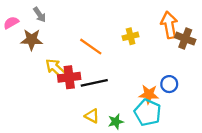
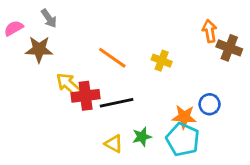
orange arrow: (169, 25) -> (210, 31), size x0.7
yellow cross: (131, 36) -> (162, 61), moved, turned 35
green star: (116, 122) -> (142, 137), moved

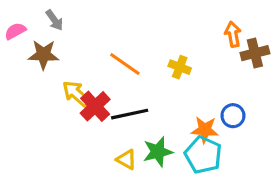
brown cross: (229, 48) -> (255, 53), turned -35
red cross: (86, 96) -> (95, 106), turned -36
green star: (142, 137) -> (158, 152), size x1.4

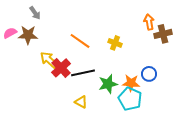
pink semicircle: (15, 31) -> (10, 33), moved
green star: (158, 152) -> (108, 84), moved

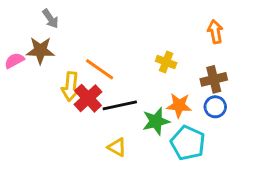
pink semicircle: (10, 33) -> (14, 61), moved
brown cross: (163, 34) -> (214, 79), moved
orange line: (80, 41) -> (100, 69), moved
yellow arrow: (49, 60) -> (71, 87), turned -126
orange star: (131, 83) -> (179, 105), moved

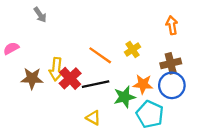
brown star: (40, 50) -> (32, 78), moved
yellow cross: (166, 62) -> (133, 50), turned 35
orange line: (100, 69) -> (100, 55), moved
blue circle: (215, 107) -> (172, 85), size x1.5

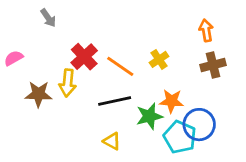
brown cross: (171, 63) -> (213, 65), moved
red cross: (70, 78) -> (84, 57), moved
blue circle: (172, 85) -> (199, 125), moved

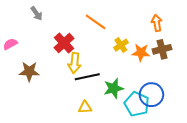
orange line: (120, 66) -> (96, 22), moved
yellow arrow: (68, 83) -> (75, 63), moved
orange star: (171, 101) -> (141, 52), moved
yellow triangle: (112, 141) -> (85, 107), turned -32

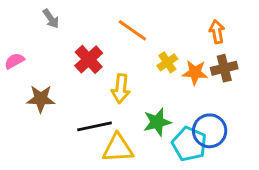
yellow arrow: (75, 63) -> (121, 89), moved
black line: (87, 77) -> (95, 126), moved
yellow triangle: (85, 107) -> (118, 148), size x1.6

